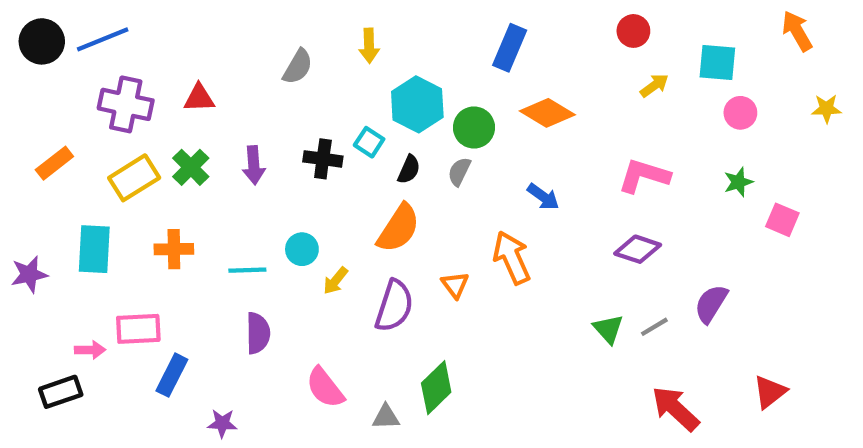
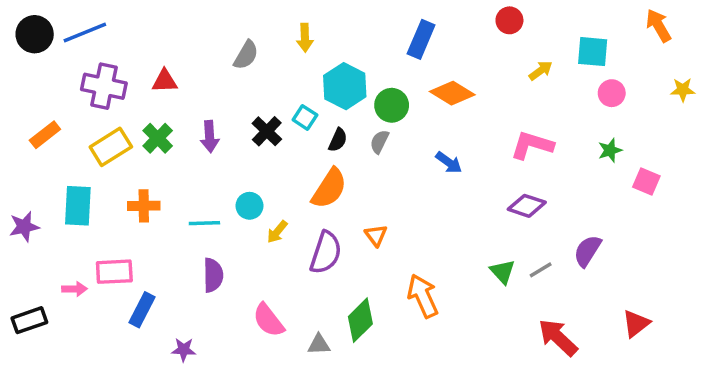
red circle: (633, 31) -> (509, 20), moved
black cross: (323, 159) -> (267, 131), turned 36
orange arrow: (512, 258) -> (423, 296), moved
black rectangle: (61, 392) -> (29, 320), moved

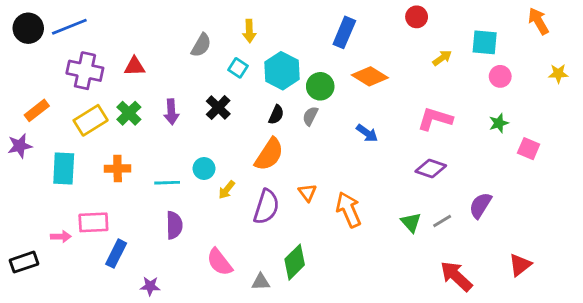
cyan square: (305, 117) -> (238, 68), moved
purple star: (24, 227) -> (20, 146), moved
orange arrow: (423, 296) -> (349, 210), moved

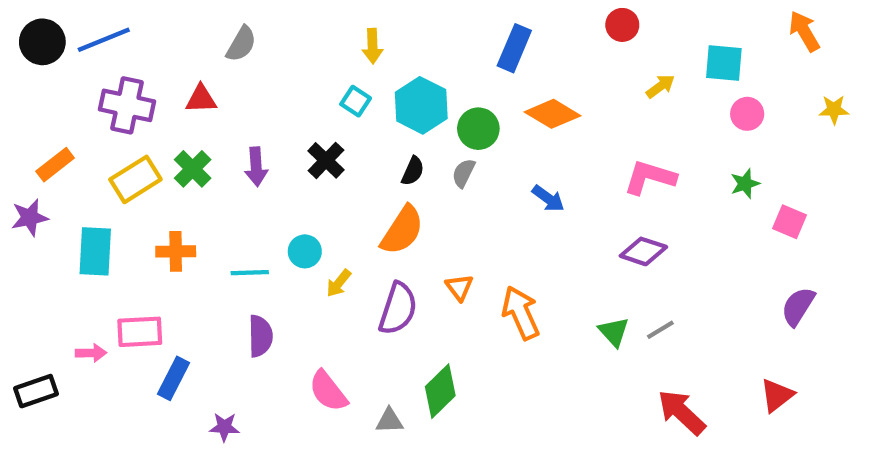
gray semicircle: (201, 45) -> (241, 44), moved
purple semicircle: (480, 205) -> (798, 306), moved

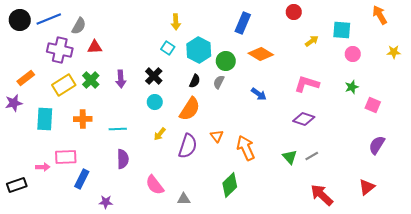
gray semicircle: (241, 44) -> (79, 26), moved
cyan circle: (305, 251) -> (155, 102), moved
green diamond: (440, 391) -> (230, 185), moved

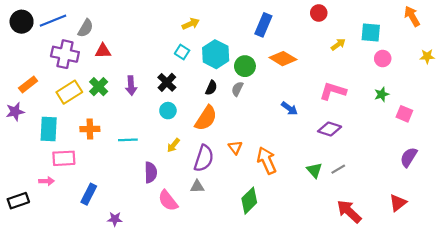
yellow arrow: (176, 22) -> (191, 24), turned -112
blue arrow: (259, 94) -> (289, 108), moved
pink rectangle: (66, 157) -> (64, 158), moved
purple semicircle: (123, 159) -> (151, 172), moved
gray triangle: (184, 199) -> (197, 186), moved

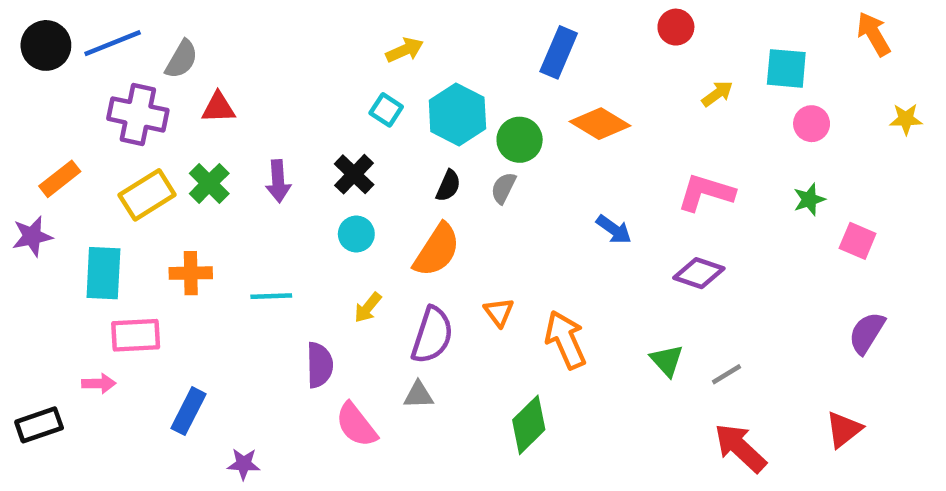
gray line: (338, 169) -> (726, 374), moved

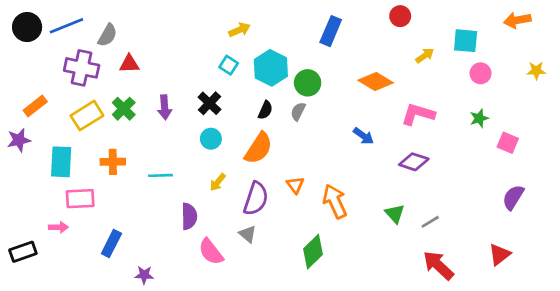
orange arrow: (874, 34) -> (517, 20), turned -70
orange diamond: (600, 124) -> (376, 81), moved
gray triangle: (418, 395) -> (248, 234), turned 42

